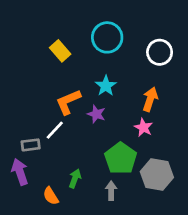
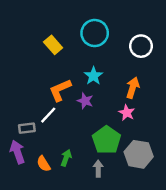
orange semicircle: (51, 196) -> (44, 164), moved

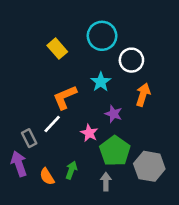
white circle: (141, 46) -> (131, 60), moved
purple star: (85, 101) -> (114, 114), moved
pink star: (127, 113) -> (89, 133), moved
gray rectangle: (27, 128) -> (29, 138), turned 70

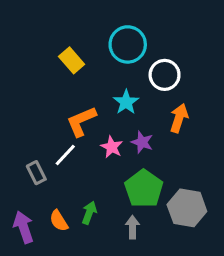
pink star: (89, 133) -> (112, 147), moved
purple arrow: (19, 164) -> (24, 227), moved

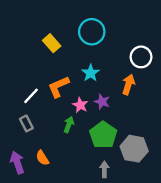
white circle: (165, 75) -> (141, 57), moved
white line: (65, 155) -> (31, 96), moved
green arrow: (89, 213) -> (69, 125), moved
gray arrow: (132, 227) -> (104, 169), moved

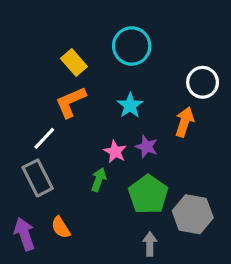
orange L-shape: (58, 87) -> (71, 102), moved
gray rectangle: (26, 123) -> (38, 178), size x1.5

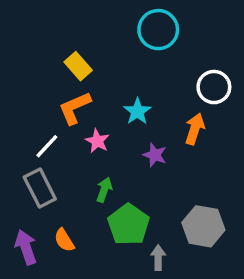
cyan circle: (132, 46) -> (158, 30), moved
pink star: (115, 152) -> (97, 141), moved
green pentagon: (148, 194) -> (129, 225), moved

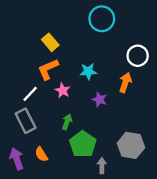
cyan star: (137, 111) -> (88, 71), turned 30

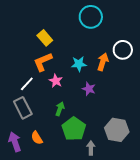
orange arrow: (125, 83) -> (103, 62), moved

